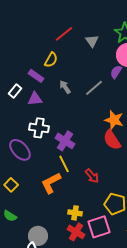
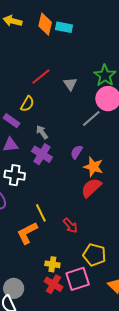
purple semicircle: (116, 72) -> (77, 152), moved
gray line: (94, 88) -> (91, 119), moved
red semicircle: (112, 140) -> (91, 188), turned 80
purple cross: (65, 141) -> (42, 154), moved

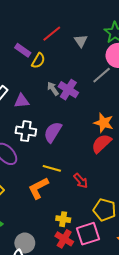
purple rectangle: (12, 121) -> (23, 50), moved
purple semicircle: (77, 152) -> (53, 132), moved, size x1.5
purple cross: (42, 154) -> (68, 90), moved
yellow line: (41, 213) -> (52, 168), turned -48

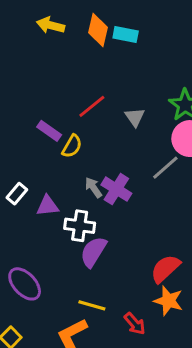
orange star: (104, 123) -> (168, 301), moved
white cross: (26, 131) -> (80, 226), moved

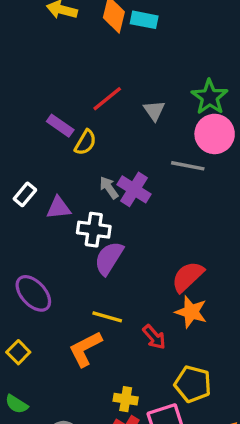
gray line: (165, 168) -> (188, 166), turned 52

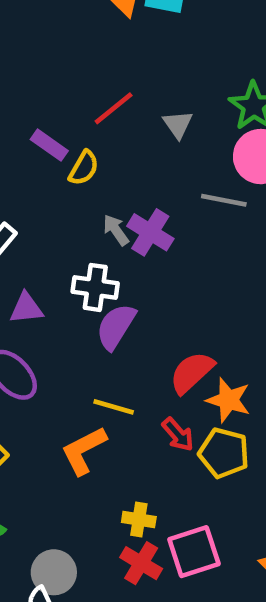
purple triangle: (59, 208) -> (26, 308), moved
red semicircle: (188, 277) -> (192, 372), moved
yellow pentagon: (193, 384) -> (224, 453), moved

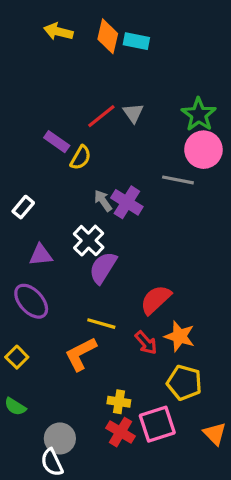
gray triangle: (178, 124) -> (133, 113), moved
white cross: (95, 287) -> (89, 241), turned 36
orange star: (228, 400) -> (180, 336), moved
yellow pentagon: (224, 453) -> (184, 383), moved

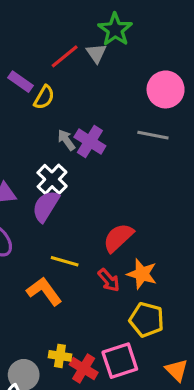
green star: (199, 115) -> (115, 30), moved
gray line: (178, 180) -> (153, 135), moved
purple semicircle: (103, 268) -> (46, 206), moved
orange L-shape: (81, 354) -> (44, 291), turned 81
yellow cross: (119, 402) -> (60, 356), moved

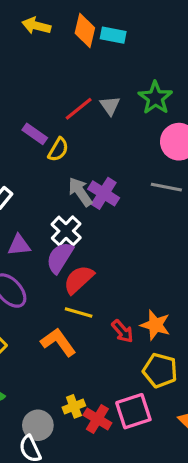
green star: (115, 30) -> (155, 98), moved
gray arrow: (66, 140) -> (80, 192), size x1.4
red semicircle: (118, 238) -> (79, 280), moved
yellow cross: (60, 356) -> (74, 406), turned -30

